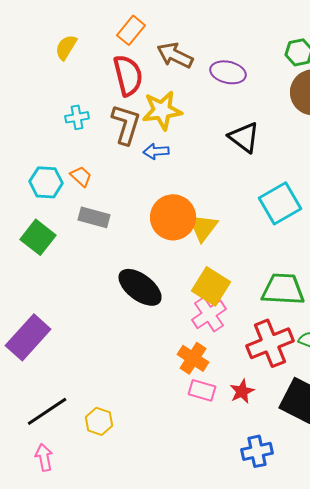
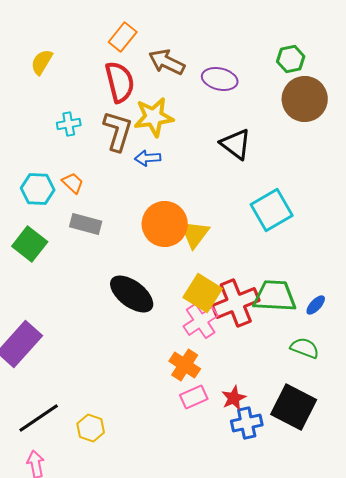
yellow semicircle: (66, 47) -> (42, 62), moved
red cross: (270, 343) -> (236, 303), moved
pink rectangle: (202, 390) -> (194, 397), turned -40
blue cross: (257, 451) -> (247, 423), moved

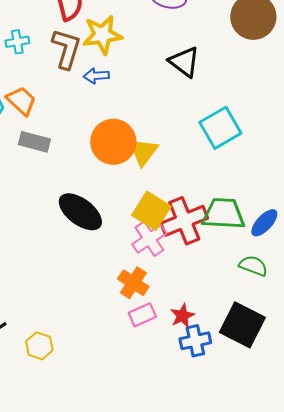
orange trapezoid: (73, 183) -> (21, 101), size x1.4
blue ellipse: (316, 305) -> (264, 223), size x1.4

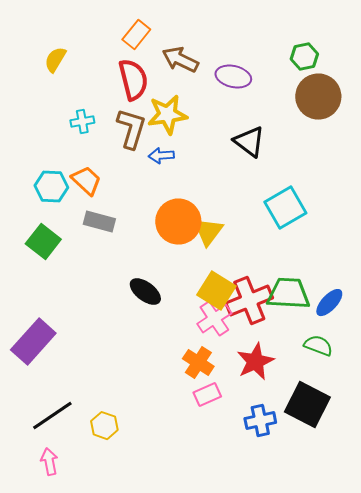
black ellipse: (80, 212) -> (145, 292), size x0.7
red star: (182, 316) -> (255, 362), moved, size x1.5

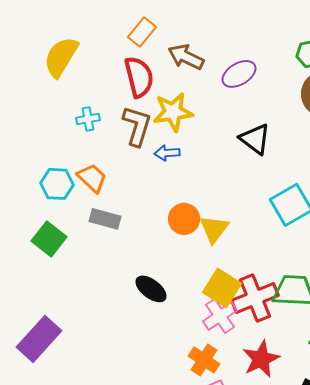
yellow semicircle: (55, 60) -> (61, 57), size x1.6
purple ellipse: (233, 77) -> (239, 74), turned -44
orange circle: (178, 222) -> (184, 219), size x0.7

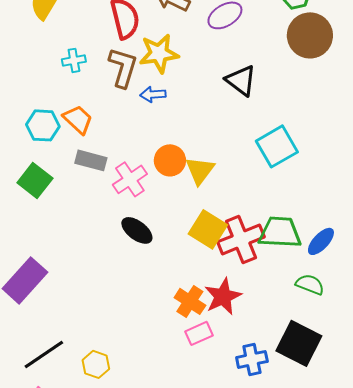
pink cross: (220, 316) -> (130, 179), moved
red star: (261, 359) -> (223, 296), moved

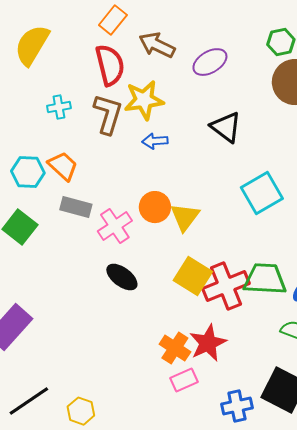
blue arrow: (153, 94) -> (155, 141), moved

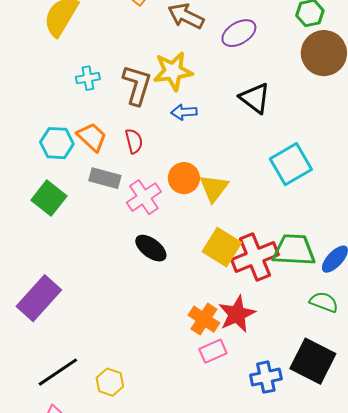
red semicircle: (110, 65) -> (134, 141), moved, size x0.6

